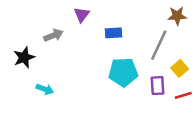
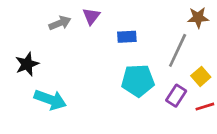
gray arrow: (53, 35) -> (60, 23), moved
purple rectangle: (158, 86) -> (176, 96), turned 36
cyan arrow: (45, 89) -> (50, 100), size x1.6

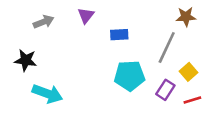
gray arrow: (60, 23) -> (44, 22), moved
black star: (27, 64) -> (26, 60), turned 30

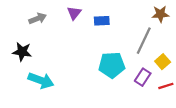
blue rectangle: (119, 35) -> (102, 21), moved

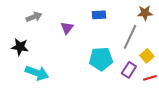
purple triangle: (74, 13) -> (67, 28), moved
blue rectangle: (102, 21) -> (99, 15), moved

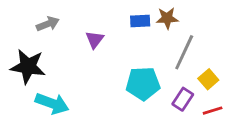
brown star: (145, 13) -> (167, 18), moved
black star: (20, 47) -> (28, 67), size x1.4

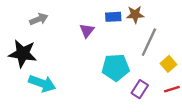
purple triangle: (95, 40) -> (87, 31), moved
purple rectangle: (183, 99) -> (140, 89), moved

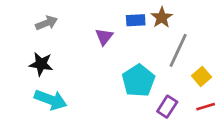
brown star: (135, 15) -> (162, 17), turned -30
black star: (23, 54) -> (41, 64), moved, size x0.7
cyan pentagon: (116, 67) -> (138, 81), turned -30

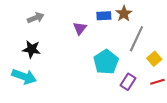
cyan arrow: (51, 100) -> (24, 77), moved

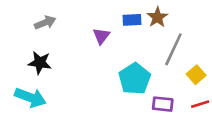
purple rectangle: (128, 82) -> (163, 104), turned 63

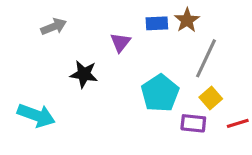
black star: (40, 63) -> (84, 74), moved
yellow square: (196, 75) -> (211, 98), moved

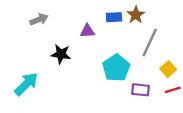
purple triangle: (120, 42) -> (87, 31), turned 49
yellow square: (211, 98) -> (168, 69), moved
cyan arrow: (36, 115) -> (26, 84), turned -65

